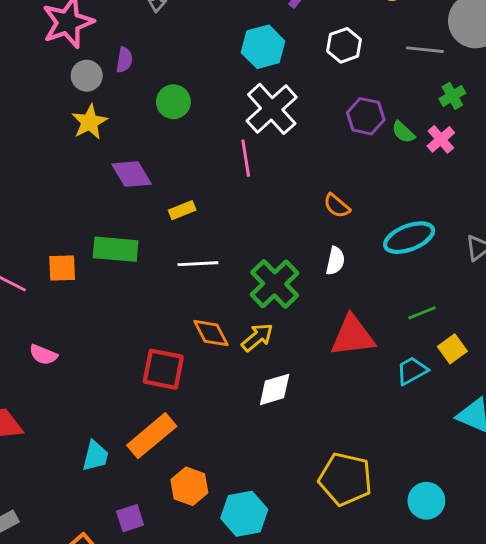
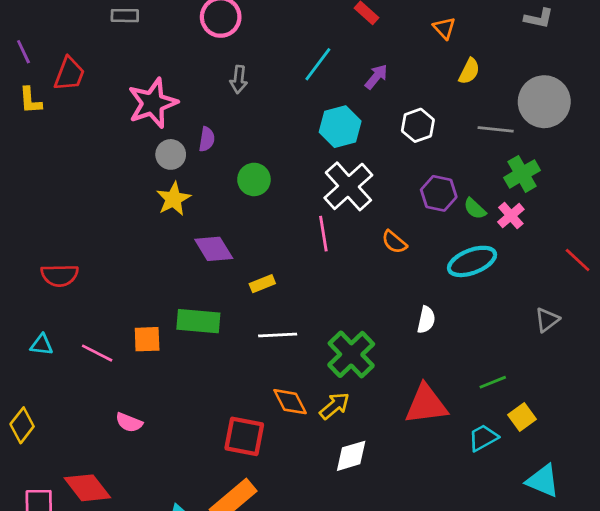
green cross: (452, 96) -> (522, 174), size x1.4
orange semicircle: (337, 206) -> (394, 242), moved
cyan ellipse: (409, 238) -> (472, 261), moved
white semicircle: (335, 261) -> (426, 320), moved

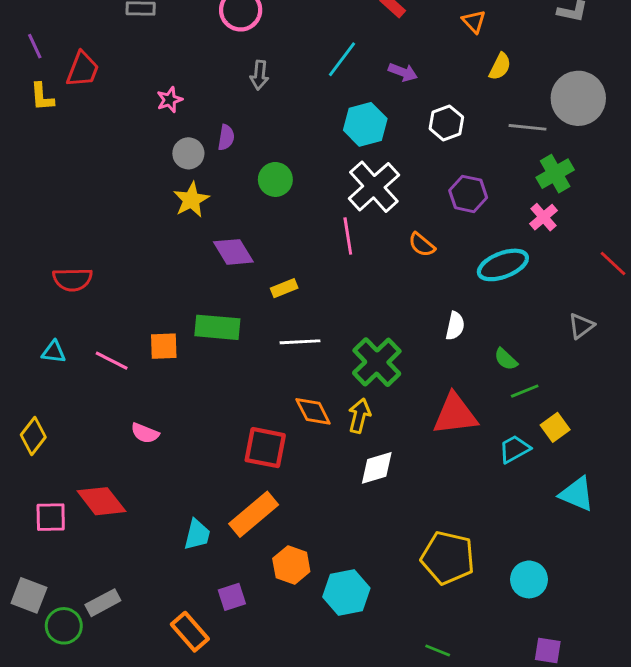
purple arrow: (376, 77) -> (403, 72), turned 72
pink star: (153, 103) -> (170, 100), size x0.5
green semicircle: (475, 209) -> (506, 359), moved
yellow arrow: (335, 406) -> (359, 416), turned -36

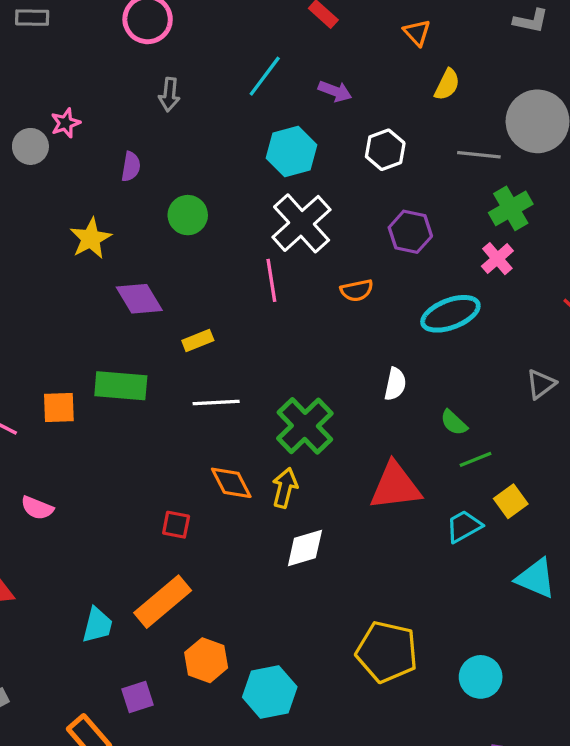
gray circle: (188, 153) -> (30, 146), moved
orange semicircle: (422, 245) -> (357, 290), turned -52
red square: (265, 448) -> (176, 525), size x0.6

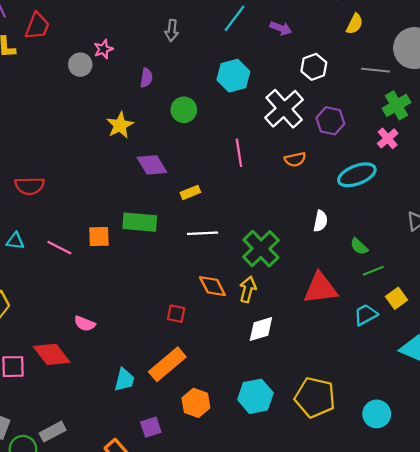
cyan hexagon: (291, 151) -> (233, 76), moved
white cross: (302, 223) -> (284, 109), moved
pink semicircle: (37, 508) -> (85, 324), moved
cyan hexagon: (270, 692) -> (255, 396), moved

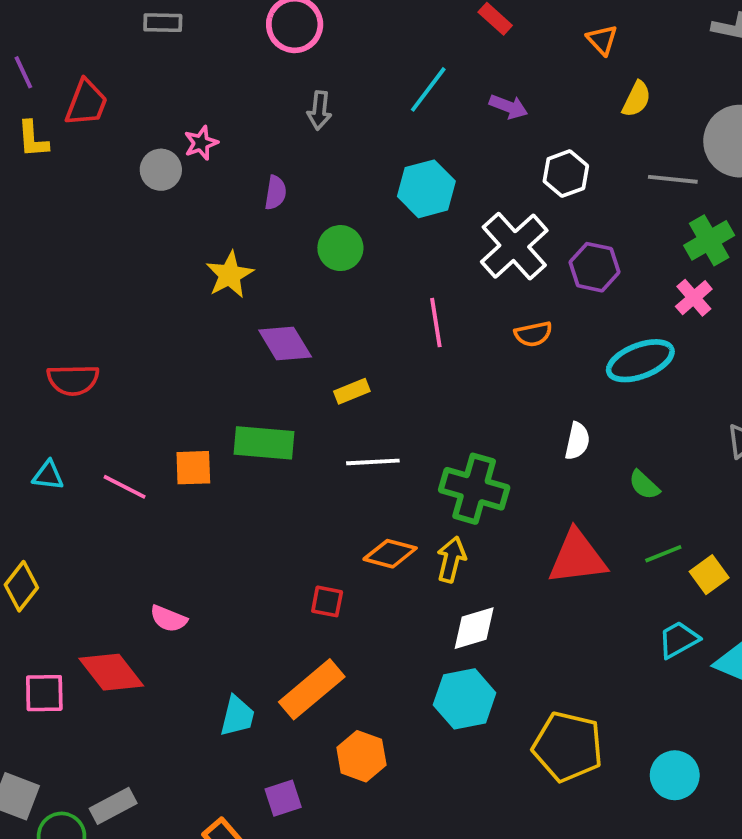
green cross: (261, 249) -> (474, 489), turned -30
green line: (373, 271) -> (663, 554), moved
orange diamond: (212, 286) -> (390, 554), turned -48
cyan trapezoid: (366, 315) -> (679, 640), moved
cyan hexagon: (255, 396) -> (465, 699), moved

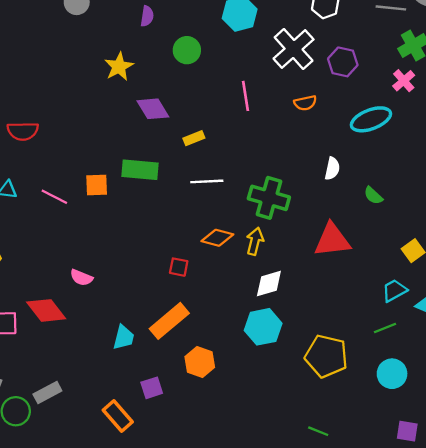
green line: (663, 554) -> (385, 328), moved

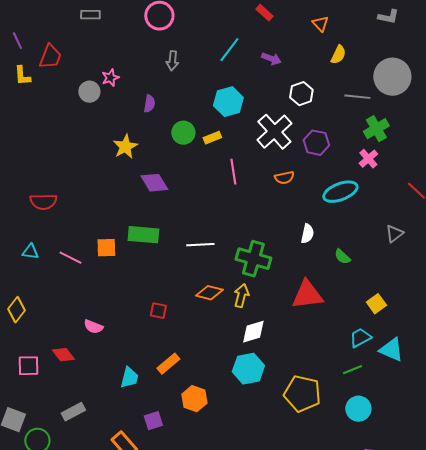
yellow rectangle: (194, 138) -> (212, 138), moved
red square: (179, 267) -> (158, 311), moved
red diamond: (46, 310) -> (63, 355), size x0.7
orange rectangle: (169, 321) -> (168, 364), size x0.7
gray rectangle: (47, 392) -> (73, 412), moved

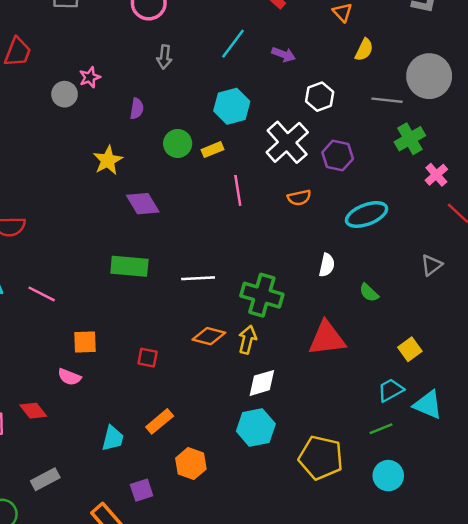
pink cross: (368, 159) -> (436, 175), moved
orange square: (106, 248) -> (85, 342), moved

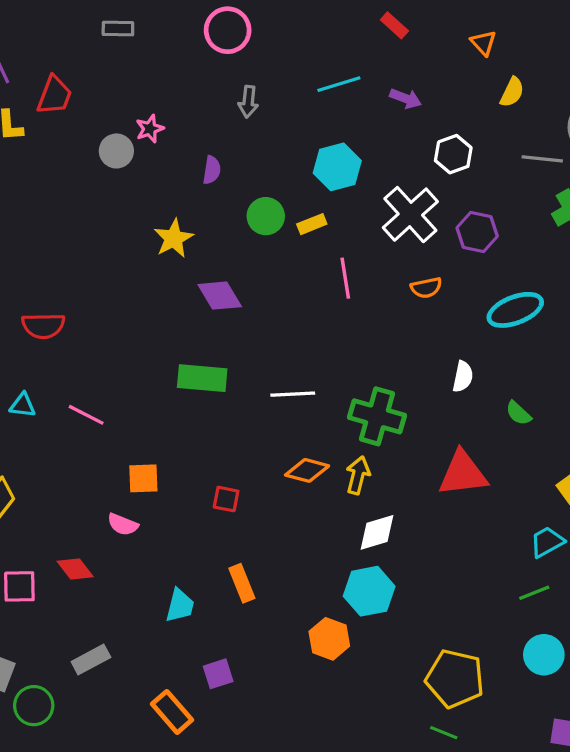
cyan line: (233, 44) -> (339, 84), turned 36
orange rectangle: (160, 421) -> (242, 583), turned -72
yellow pentagon: (321, 458) -> (455, 679), moved
orange hexagon: (191, 464) -> (329, 639), moved

